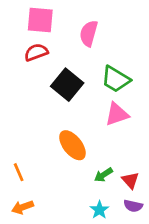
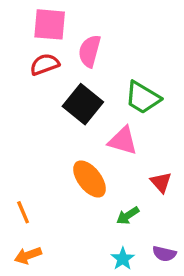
pink semicircle: (89, 33) -> (90, 51), moved
pink triangle: (117, 114) -> (123, 141), moved, turned 35
red triangle: (130, 180) -> (161, 182), moved

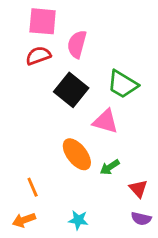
red triangle: (161, 182) -> (138, 189), moved
orange line: (23, 212) -> (33, 187), moved
green arrow: (128, 216) -> (110, 167), moved
cyan star: (123, 259) -> (78, 220), moved, turned -30

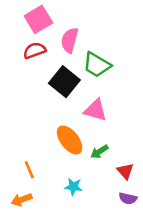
pink square: (43, 21) -> (38, 19), turned -36
green trapezoid: (123, 84) -> (97, 65), moved
cyan star: (78, 220) -> (73, 187), moved

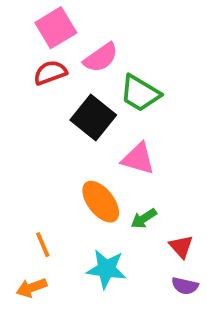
pink semicircle: (70, 40) -> (101, 58), turned -140
cyan star: (73, 187) -> (106, 269), size x1.5

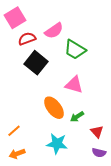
pink square: (56, 28) -> (15, 18), moved
black square: (93, 117) -> (36, 63), moved
orange line: (43, 245) -> (14, 131), moved, turned 72

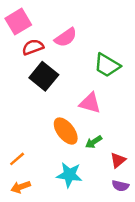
green trapezoid: (75, 50) -> (107, 65), moved
red triangle: (97, 132) -> (118, 160), turned 32

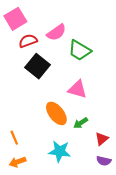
green trapezoid: (107, 65) -> (80, 50), moved
orange line: (17, 159) -> (14, 138), turned -72

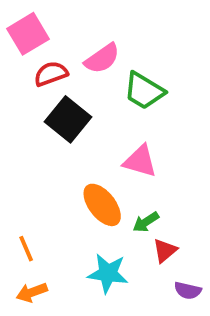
red triangle: (102, 139) -> (165, 251), moved

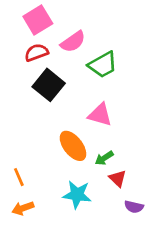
pink square: (28, 34) -> (38, 20), moved
green trapezoid: (144, 91) -> (103, 65), turned -60
red triangle: (165, 251) -> (118, 178), turned -36

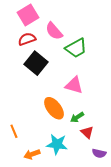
pink semicircle: (73, 42) -> (54, 31), turned 84
orange arrow: (23, 208) -> (32, 154), moved

